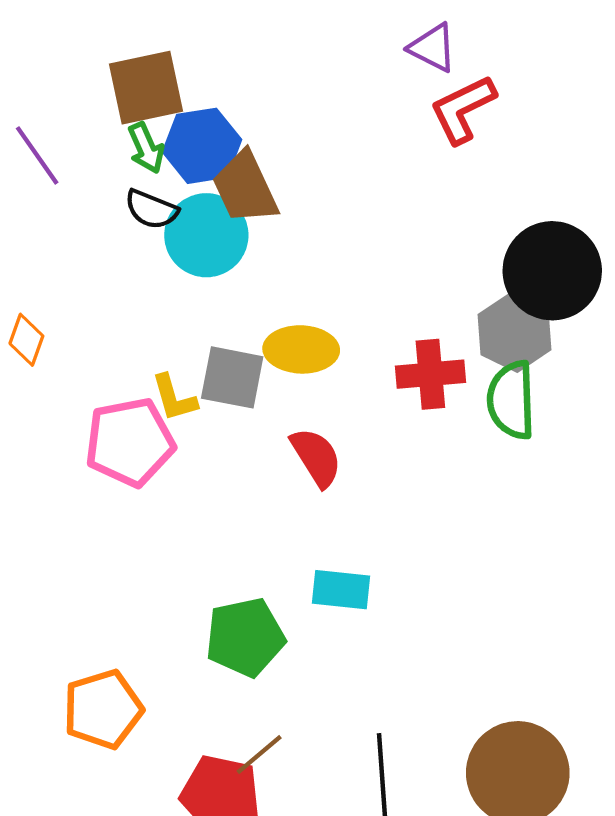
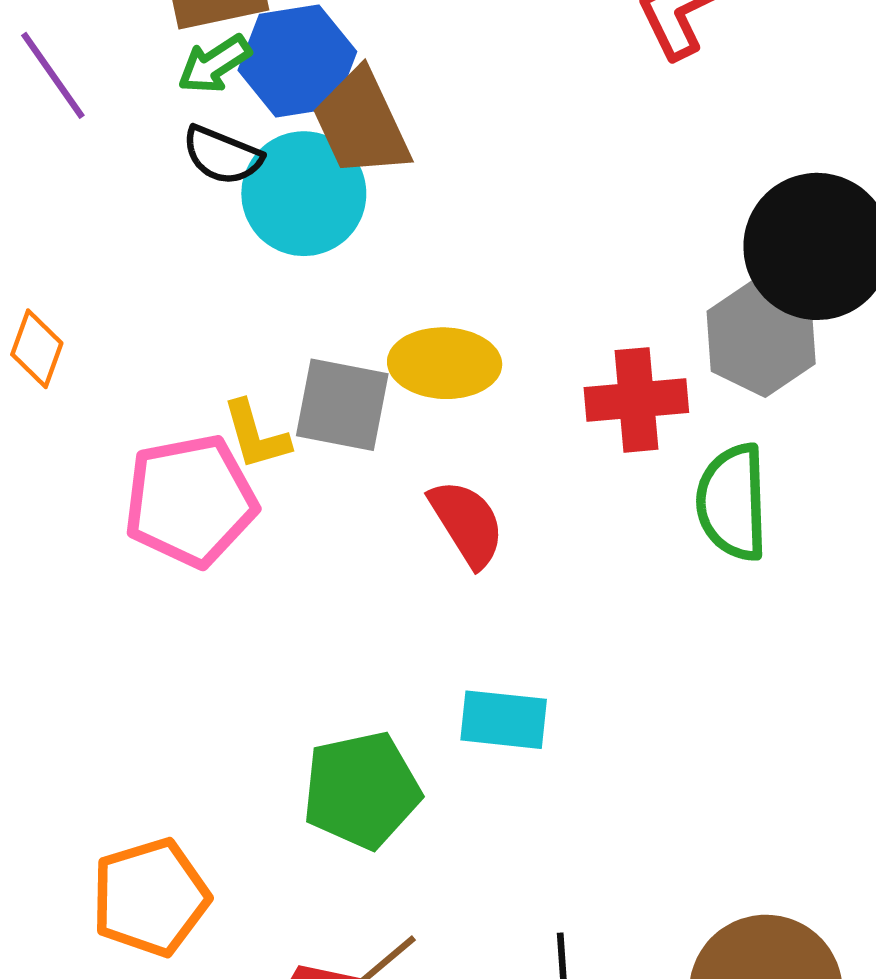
green arrow: (146, 148) -> (214, 64), turned 81
green semicircle: (511, 400) -> (732, 502), moved

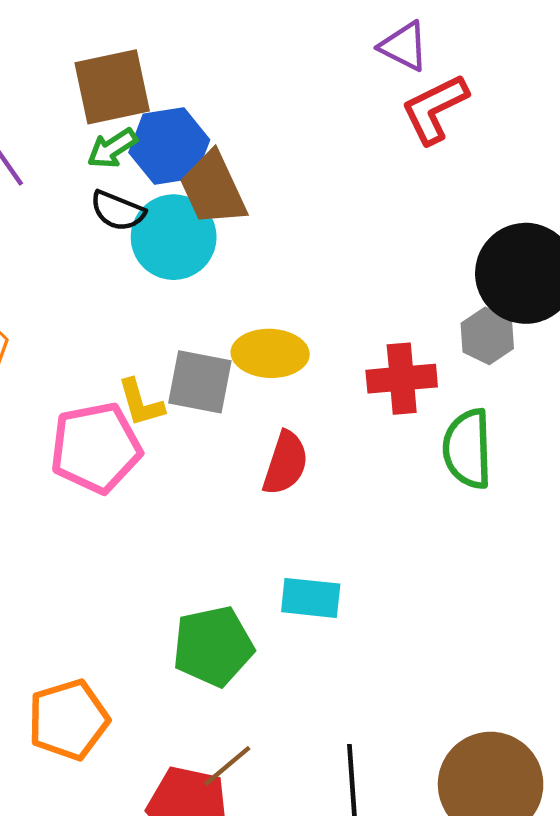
gray hexagon: (761, 338) -> (487, 336), size x0.7
red semicircle: (467, 523) -> (285, 463), turned 50

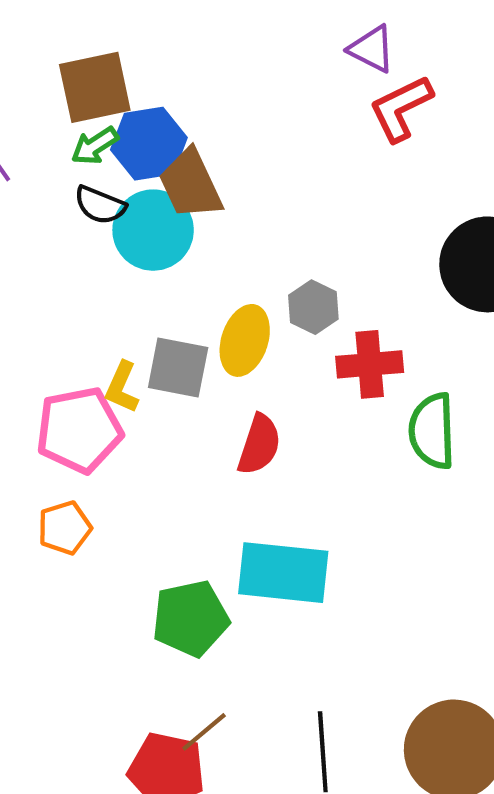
gray hexagon: (487, 336) -> (313, 307), moved
yellow ellipse: (270, 353) -> (245, 340), turned -74
yellow L-shape: (141, 403) -> (122, 387), turned 40
cyan rectangle: (311, 598) -> (283, 573), size x1.6
orange pentagon: (68, 720) -> (65, 528), moved, size x0.7

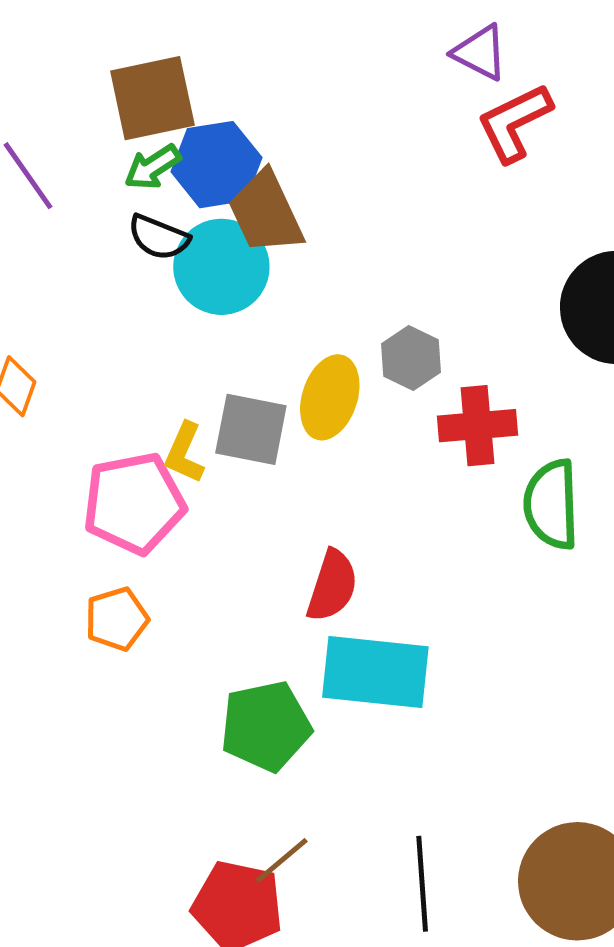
red semicircle: (259, 445) -> (332, 586), moved

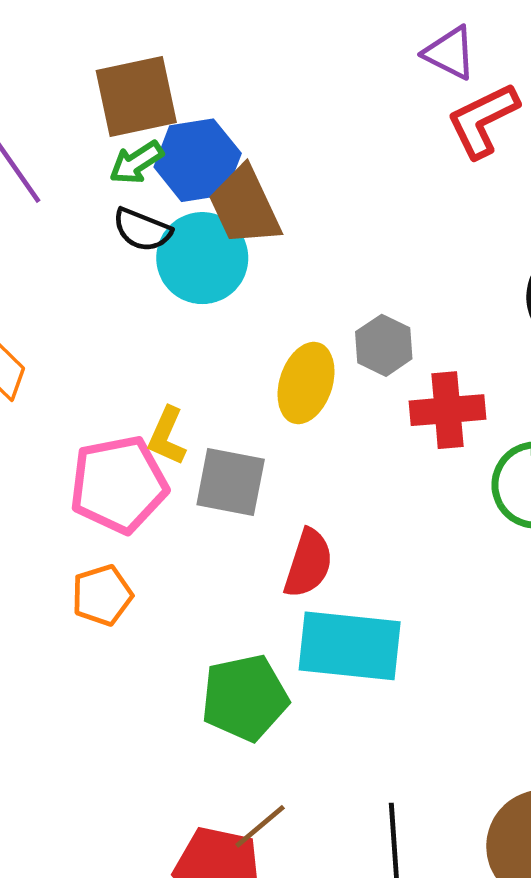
gray square: (251, 429) -> (231, 482), moved

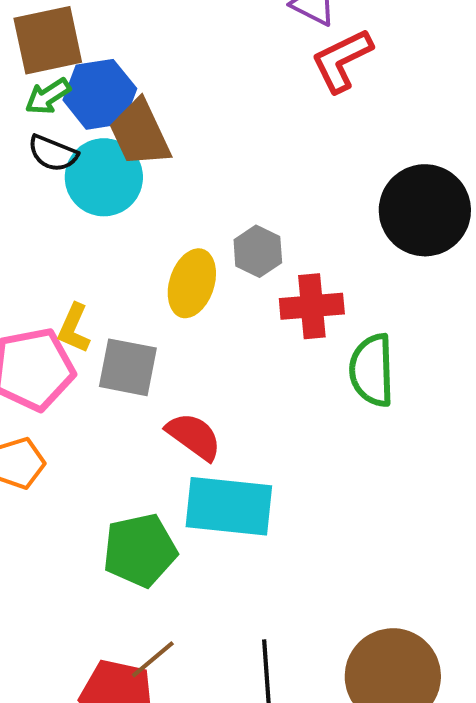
red semicircle: (308, 563) -> (194, 436), turned -72

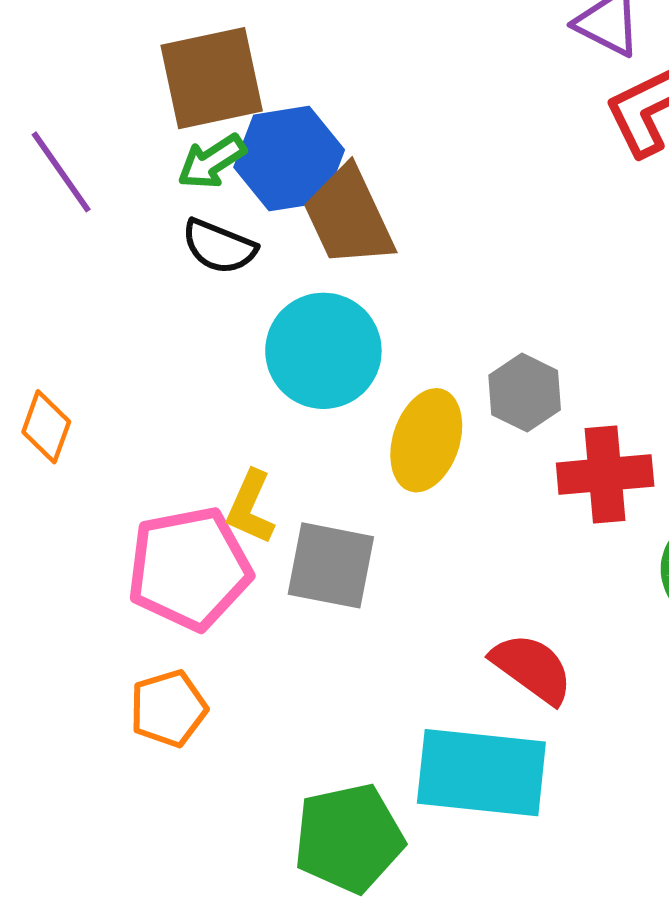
cyan circle: (104, 177) -> (323, 351), moved
red semicircle: (194, 436) -> (532, 668), moved

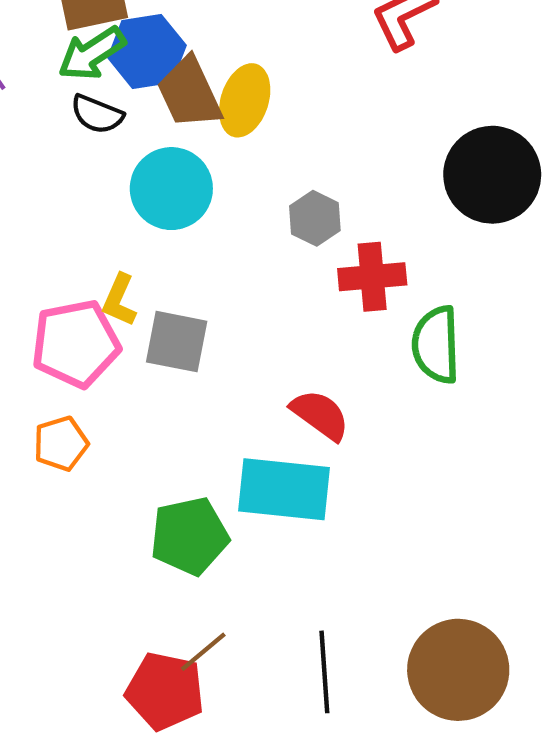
green arrow: (212, 162) -> (92, 54), size x1.4
yellow ellipse: (426, 440) -> (245, 100), moved

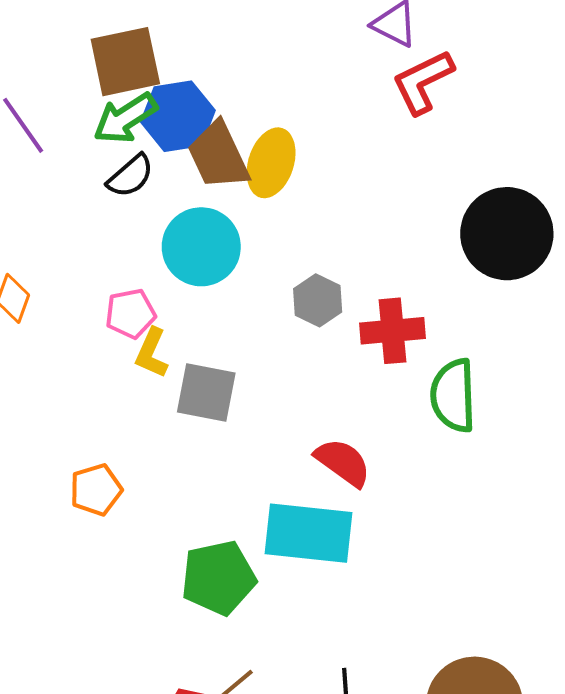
black semicircle: (97, 114) -> (130, 176), turned -63
gray hexagon: (315, 218) -> (318, 300), moved
pink pentagon: (76, 344) -> (130, 314), moved, size x0.6

